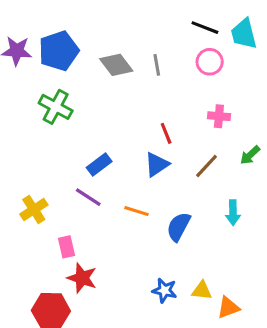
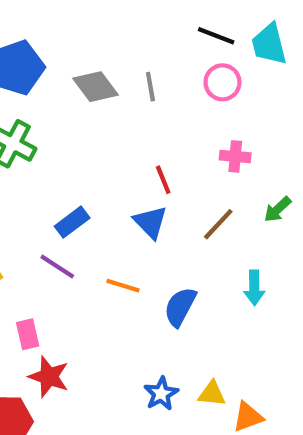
blue triangle: (157, 164) -> (150, 222), turned -40
blue star: (165, 290) -> (161, 394), turned 30

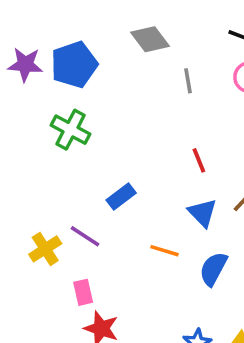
gray diamond: (95, 87) -> (150, 39), moved
blue triangle: (150, 222) -> (202, 213), moved
purple line: (57, 267) -> (85, 236), moved

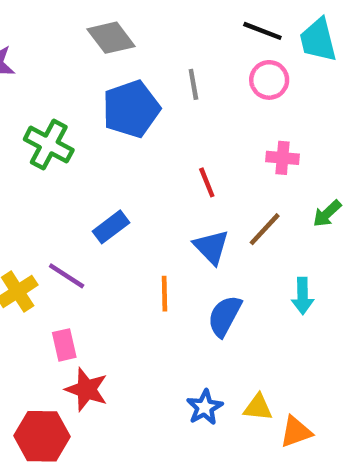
gray diamond: (150, 39) -> (111, 38), moved
blue pentagon: (74, 65) -> (131, 109), moved
orange line: (164, 251) -> (165, 294), turned 72

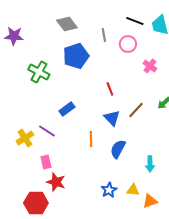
pink circle: (269, 80) -> (128, 44), moved
gray line: (193, 84) -> (104, 35), moved
pink cross: (283, 158) -> (150, 66), moved, turned 32
cyan arrow: (303, 296) -> (150, 164), moved

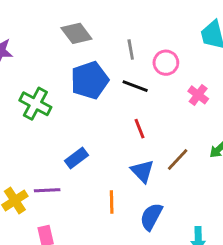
black line: (135, 21) -> (135, 86), moved
purple line: (47, 131) -> (47, 190), turned -36

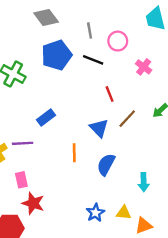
red line: (140, 129) -> (110, 94), moved

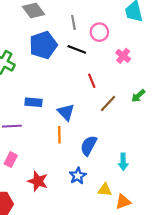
blue rectangle: (46, 117) -> (33, 102), turned 42
blue triangle: (99, 128) -> (66, 112), moved
pink rectangle: (21, 180) -> (11, 160), turned 40
red star: (33, 203) -> (38, 181), moved
blue star: (95, 213) -> (78, 176), moved

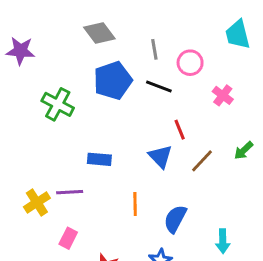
blue triangle: (66, 112) -> (160, 156), moved

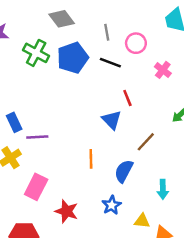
green cross: (58, 104) -> (36, 53), moved
blue rectangle: (99, 159) -> (14, 122), moved, turned 60
brown line: (202, 161) -> (146, 142), moved
purple line: (70, 192) -> (37, 137), moved
pink rectangle: (68, 238) -> (36, 187), size x1.5

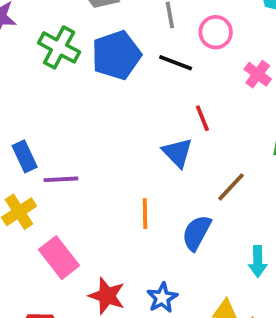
pink rectangle: (36, 187) -> (59, 258), turned -65
blue star: (112, 205) -> (162, 298), moved

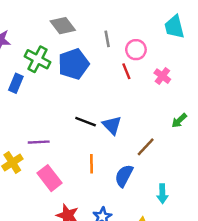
black line: (176, 63) -> (86, 122), moved
red line: (202, 118) -> (126, 71), moved
blue rectangle: (25, 156) -> (16, 83), moved, turned 48
pink rectangle: (59, 258) -> (50, 178), moved

